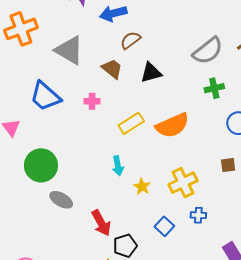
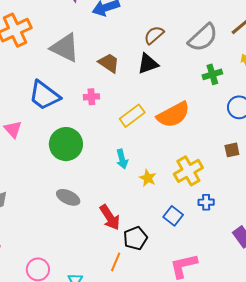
brown semicircle: (130, 40) -> (154, 35), moved
green circle: (41, 165) -> (66, 144), moved

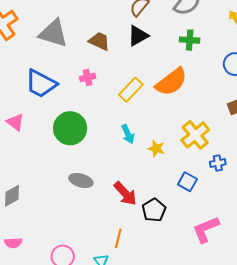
green cross: (212, 74) -> (190, 40), moved, turned 30
orange line: (116, 262) -> (118, 238), moved

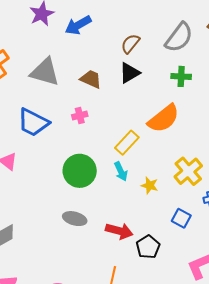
yellow rectangle: (131, 90) -> (127, 143), moved
green circle: (70, 128) -> (80, 171), moved
red arrow: (125, 194) -> (119, 231), turned -32

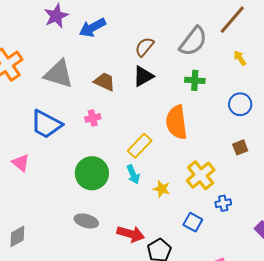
orange semicircle: (164, 119) -> (177, 122), turned 120

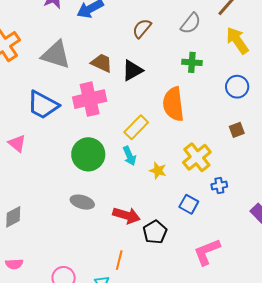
gray semicircle: (193, 41) -> (191, 23), size x0.7
yellow arrow: (240, 58) -> (237, 41), size x1.8
black triangle: (143, 76) -> (132, 70), moved
pink cross: (93, 118) -> (90, 99), size x2.0

